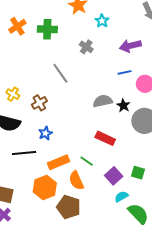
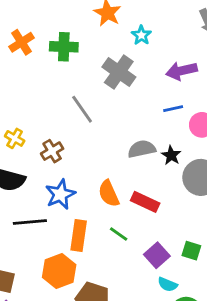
gray cross: (86, 47) -> (119, 72), size x1.6
blue star: (45, 133) -> (60, 194), size x1.5
orange rectangle: (59, 162) -> (79, 235), turned -60
orange semicircle: (76, 181) -> (109, 194), moved
cyan semicircle: (121, 197) -> (168, 284), turned -128

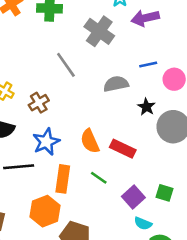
purple arrow: (181, 71) -> (145, 18), moved
gray semicircle: (142, 149) -> (116, 84), moved

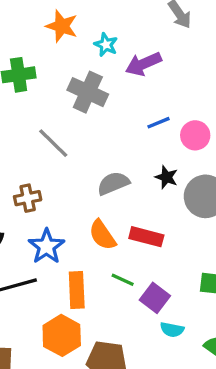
gray semicircle: (116, 84) -> (113, 183), moved
brown cross: (39, 103) -> (28, 198), turned 30
purple square: (133, 197) -> (155, 298), moved
cyan semicircle: (143, 223) -> (172, 330), moved

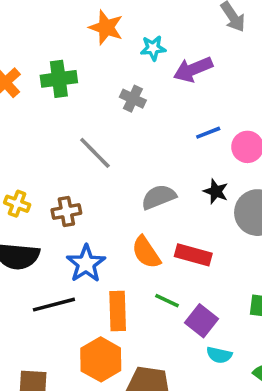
cyan star: (106, 45) -> (153, 48), turned -30
gray cross: (88, 92) -> (133, 99), size x0.6

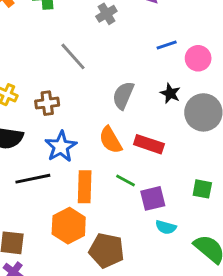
gray cross: (133, 99) -> (106, 14), turned 30
gray semicircle: (159, 197) -> (123, 95), turned -48
purple square: (201, 321) -> (153, 198), turned 35

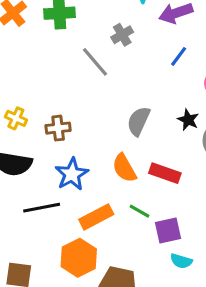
blue line: (167, 45) -> (179, 56), moved, turned -36
gray line: (73, 56) -> (95, 62), moved
orange rectangle: (85, 187) -> (96, 217), turned 60

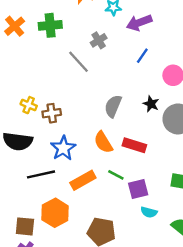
yellow cross: (16, 118) -> (29, 105), moved
orange hexagon: (79, 258) -> (55, 213), moved

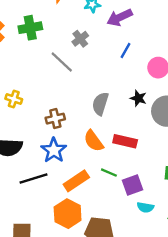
yellow cross: (29, 105) -> (14, 99), moved
brown cross: (52, 113) -> (55, 119), moved
orange hexagon: (55, 213) -> (68, 214), moved

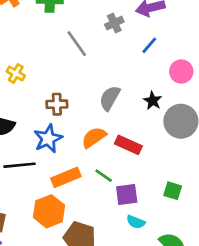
gray cross: (80, 39) -> (114, 23), moved
orange semicircle: (94, 141) -> (94, 137), turned 80

